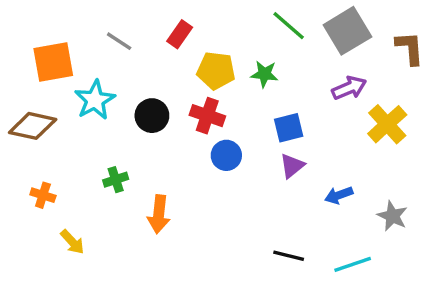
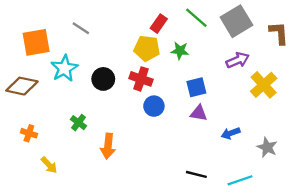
red rectangle: (180, 34) -> (159, 24), moved
purple triangle: (292, 166) -> (199, 113), turned 48
green cross: (116, 180) -> (79, 123), turned -35

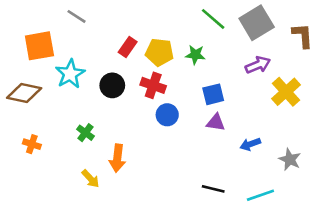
red rectangle: (159, 24) -> (128, 47), moved
gray line: (81, 28) -> (77, 16), moved
yellow arrow: (49, 165) -> (91, 179), moved

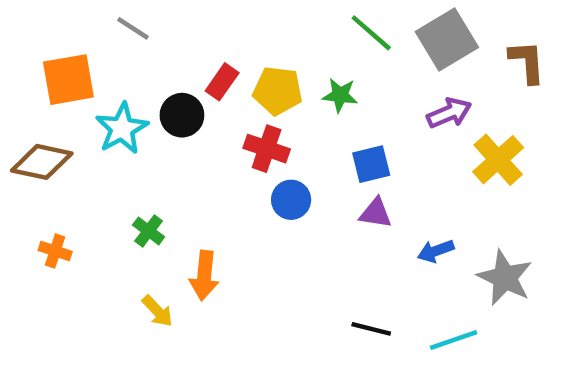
black circle: (112, 85) -> (182, 115), moved
gray star: (290, 159) -> (505, 278), size x1.4

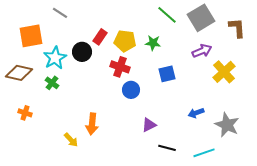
purple triangle: (376, 213) -> (149, 125), moved, turned -35
green cross: (149, 231) -> (52, 83), moved

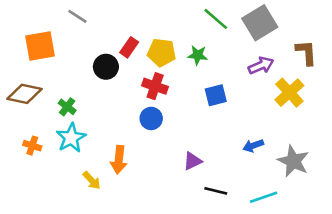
brown L-shape: (237, 28) -> (306, 53), moved
cyan star: (55, 58) -> (71, 138), moved
blue circle: (131, 90) -> (151, 118), moved

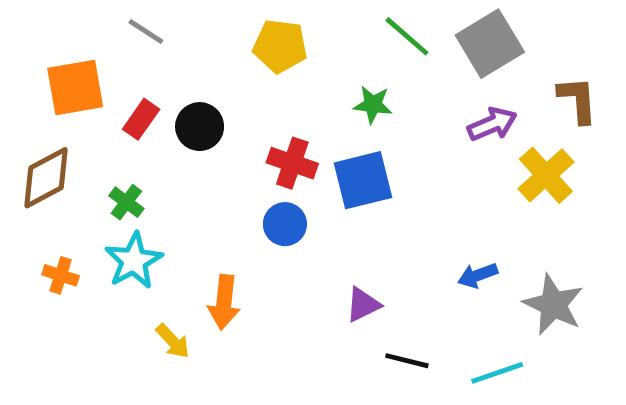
red rectangle: (129, 47) -> (141, 119), moved
yellow pentagon: (161, 53) -> (280, 46), moved
brown diamond: (24, 94) -> (46, 178), turned -40
blue square: (216, 95) -> (363, 180), moved, size x1.4

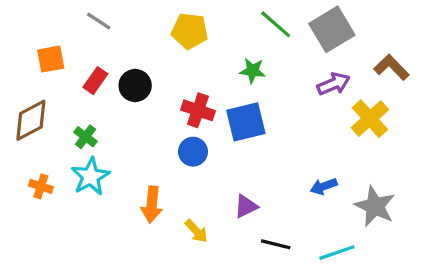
orange square: (75, 88) -> (51, 59), size x0.7
brown L-shape: (578, 100) -> (391, 67), turned -40
yellow arrow: (173, 341) -> (196, 231), moved

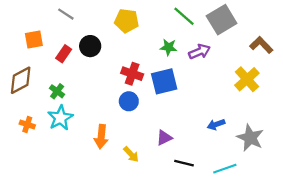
purple arrow: (334, 84) -> (199, 52), moved
black circle: (135, 86) -> (90, 46), moved

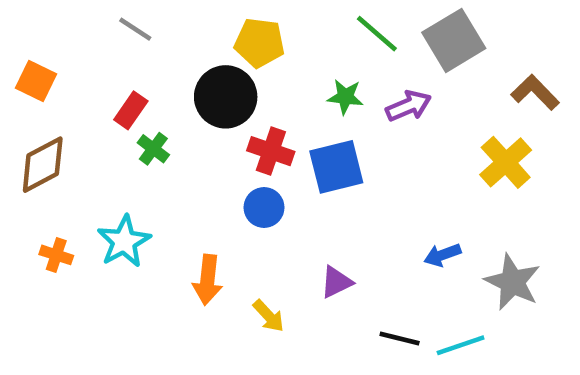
orange square: (34, 39) -> (36, 81), moved, turned 36
black circle: (90, 46) -> (226, 97), moved, size x1.4
green cross: (57, 91) -> (153, 149), moved
black line: (184, 163) -> (400, 338), moved

